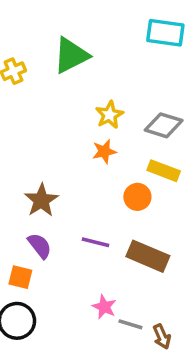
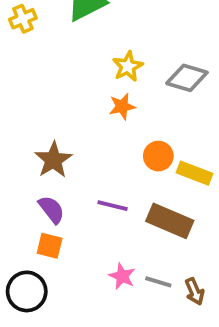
yellow rectangle: (164, 171) -> (195, 173), moved
orange square: (20, 277) -> (50, 246), moved
gray line: (130, 324) -> (158, 282), moved
brown arrow: (162, 337) -> (195, 291), moved

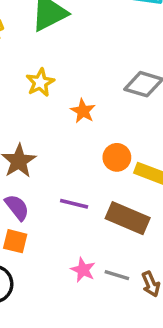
yellow star: (128, 66) -> (40, 82), moved
orange star: (122, 106) -> (83, 111), turned -30

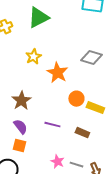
orange star: (83, 111) -> (57, 73), size x1.5
brown rectangle: (128, 218) -> (82, 133), size x0.6

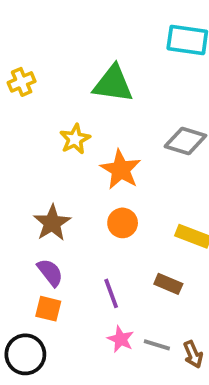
green triangle: (38, 18) -> (113, 84), moved, turned 35
orange circle: (76, 99) -> (123, 223), moved
purple line: (52, 125) -> (111, 293), moved, turned 56

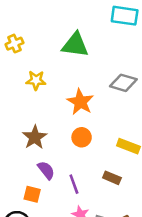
yellow star: (75, 139) -> (36, 80), moved, turned 30
purple semicircle: (50, 272) -> (46, 170), moved

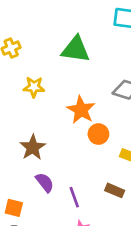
orange circle: (82, 137) -> (98, 134), moved
orange square: (32, 194) -> (14, 208), moved

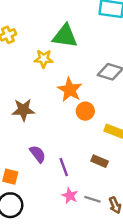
yellow star: (34, 87) -> (44, 59), moved
brown star: (33, 147) -> (23, 110), moved, turned 30

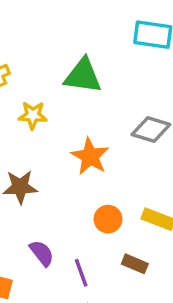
yellow star: (44, 59) -> (33, 115), moved
orange circle: (85, 111) -> (108, 219), moved

